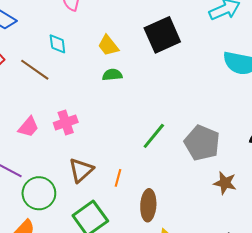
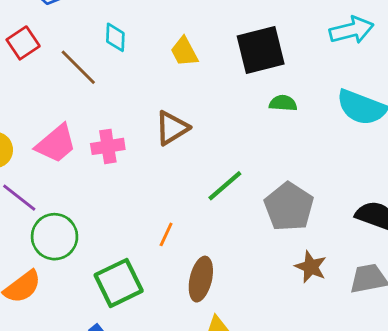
green semicircle: (112, 75) -> (283, 103), moved
pink trapezoid: (28, 127) -> (56, 144), size x1.4
brown triangle: (81, 170) -> (172, 128), moved

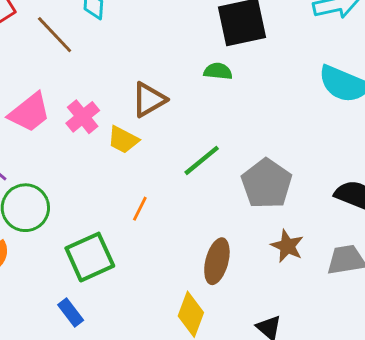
yellow trapezoid: (184, 52) -> (123, 140), moved, turned -36
green semicircle: (283, 103) -> (218, 71), moved
pink cross: (108, 146) -> (83, 117), turned -32
brown ellipse: (201, 279) -> (217, 261), moved

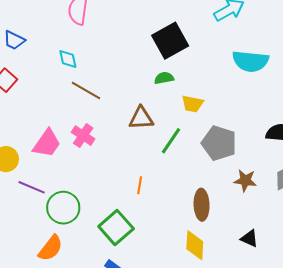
brown line: (55, 35) -> (86, 91), moved
brown triangle: (149, 100) -> (141, 118), moved, turned 44
yellow trapezoid: (123, 140) -> (192, 104), moved

